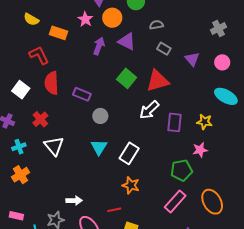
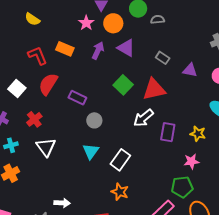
gray semicircle: (156, 25) -> (158, 20), moved
orange rectangle: (59, 33) -> (65, 49), moved
purple triangle: (192, 59) -> (190, 70), turned -42
red semicircle: (52, 83) -> (48, 84), turned 30
green pentagon: (181, 170) -> (182, 187), moved

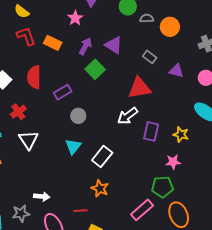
orange circle: (113, 23) -> (170, 27), moved
red L-shape: (38, 55) -> (26, 36), moved
red semicircle: (48, 84) -> (34, 77), turned -35
green square: (123, 85) -> (95, 69), moved
purple rectangle: (77, 98) -> (63, 92), turned -60

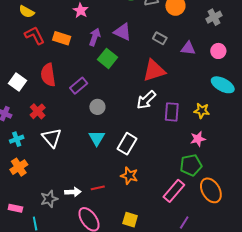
red line: (81, 211) -> (98, 188), moved
gray star: (21, 213) -> (49, 199), moved

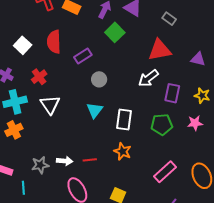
purple triangle: (188, 48) -> (198, 59), moved
cyan cross: (17, 139) -> (15, 102), size x1.6
white rectangle: (127, 144) -> (124, 119), turned -30
green pentagon: (191, 165) -> (162, 124), moved

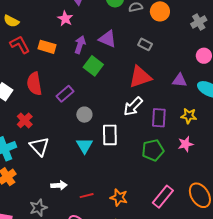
white rectangle: (124, 119) -> (110, 135), moved
orange star: (122, 151) -> (119, 197), moved
white arrow: (65, 161) -> (59, 185), moved

